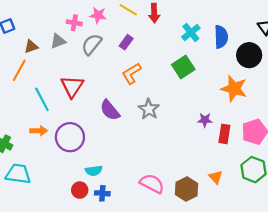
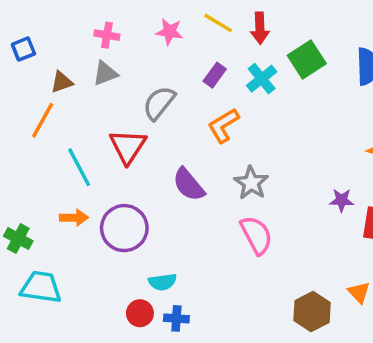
pink cross: (74, 23) -> (107, 35), moved
cyan cross: (191, 32) -> (262, 79), moved
gray semicircle: (92, 44) -> (159, 103), moved
green square: (183, 67) -> (307, 59), moved
pink semicircle: (152, 184) -> (256, 235), moved, turned 35

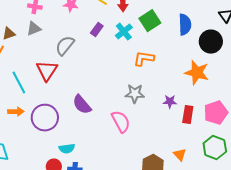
orange L-shape: (223, 126) -> (144, 59), moved, turned 40
gray star: (251, 183) -> (135, 94), moved, turned -30
purple semicircle: (189, 185) -> (82, 105), moved

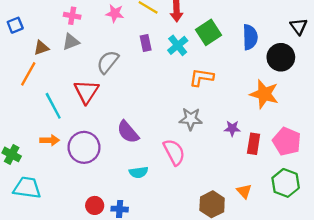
purple rectangle: (97, 30) -> (146, 43), turned -48
pink pentagon: (216, 113) -> (287, 141), turned -30
cyan semicircle: (67, 149) -> (139, 172), moved

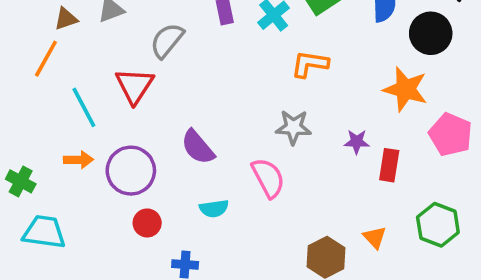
pink pentagon: (287, 141) -> (451, 134), moved
red circle: (95, 205) -> (147, 223), moved

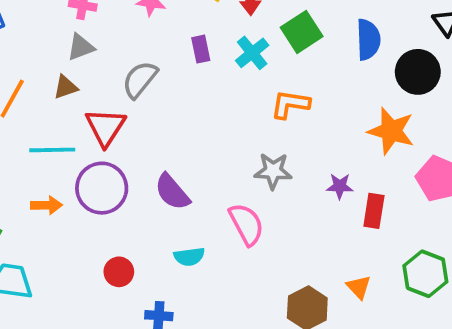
brown triangle: (66, 19) -> (66, 87), moved
cyan line: (84, 107) -> (52, 150), turned -63
purple circle: (131, 171) -> (102, 188), moved

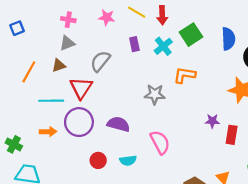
gray star: (273, 171) -> (155, 94), moved
purple semicircle: (172, 192) -> (118, 124), turned 145
red circle: (119, 272) -> (98, 160), moved

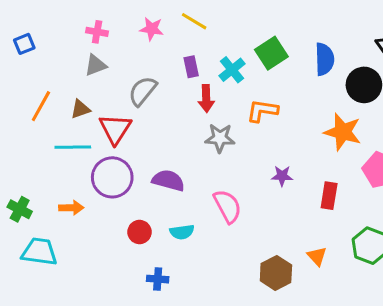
red arrow: (162, 15) -> (206, 99), moved
brown triangle: (59, 65) -> (80, 109), moved
purple star: (212, 121) -> (282, 176), moved
orange arrow: (48, 132) -> (71, 208), moved

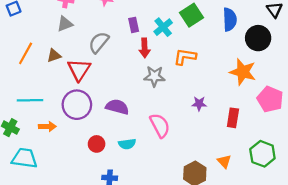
cyan line: (73, 147) -> (30, 100), moved

